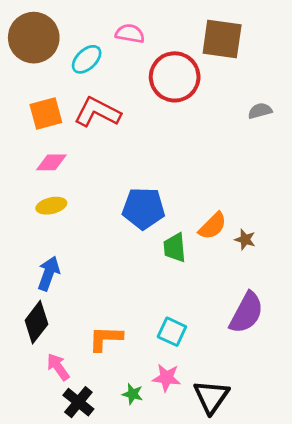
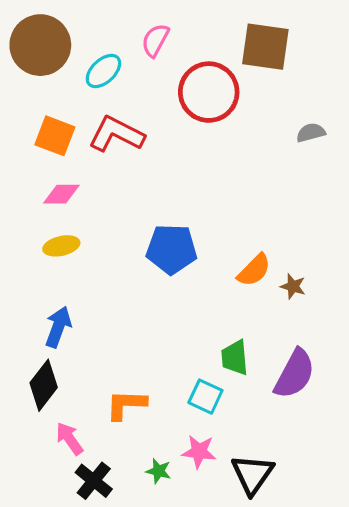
pink semicircle: (130, 34) -> (155, 40), turned -72
orange square: (46, 114) -> (55, 136), turned 36
green trapezoid: (175, 248) -> (235, 358), moved

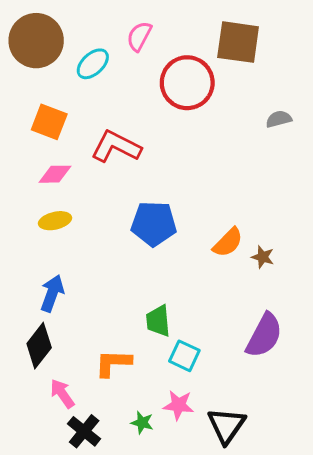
red L-shape: (116, 134) -> (116, 147), moved
green trapezoid: (235, 358) -> (158, 321), moved

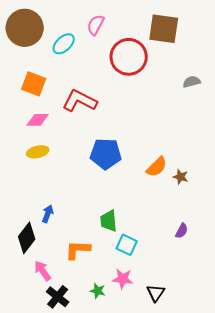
blue arrow: (52, 293) -> (48, 214), moved, size x0.7
purple semicircle: (264, 335) -> (182, 231), size x0.5
black triangle: (226, 425) -> (156, 293), size x0.7

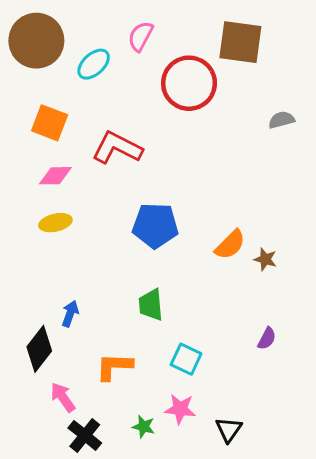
green trapezoid: (109, 221) -> (151, 305), moved

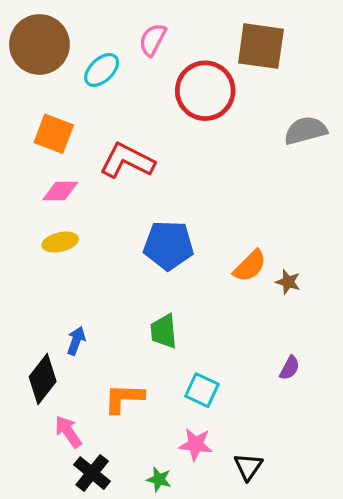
gray semicircle: (281, 120) -> (306, 131), size x1.5
green star: (144, 427) -> (159, 479), moved

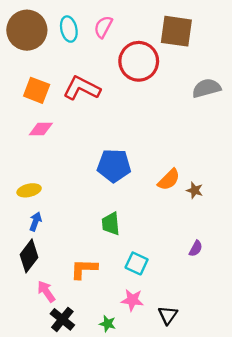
cyan ellipse: (102, 70) -> (69, 29), moved, turned -60
red L-shape: (127, 161) -> (82, 88), moved
yellow ellipse: (60, 242) -> (29, 190), moved
blue arrow: (76, 341) -> (35, 222), moved

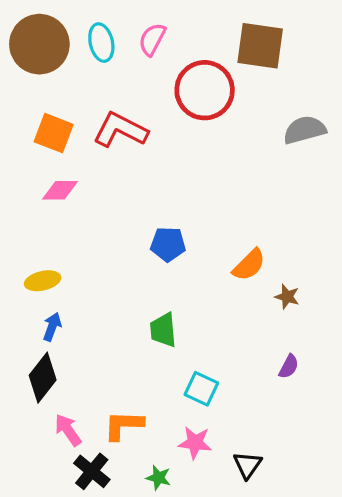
blue pentagon: (114, 166) -> (168, 244), size x0.7
brown star: (195, 190) -> (287, 297), moved
orange L-shape: (84, 269) -> (124, 425), moved

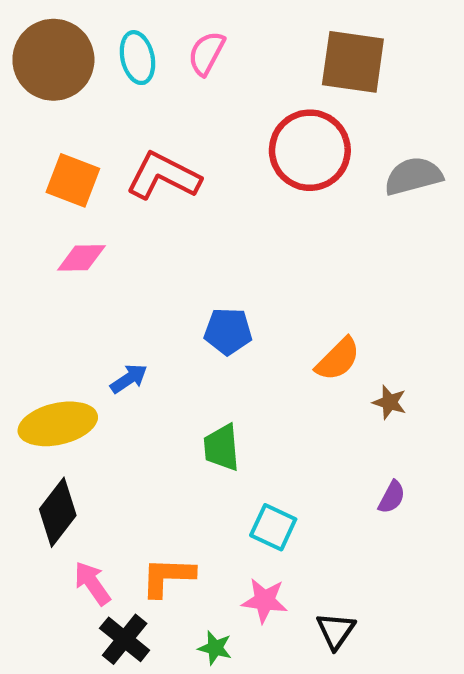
red circle: (205, 90) -> (310, 150), moved
yellow ellipse: (43, 281) -> (58, 424), moved, size x1.6
blue arrow: (52, 327) -> (129, 379), moved, turned 36

